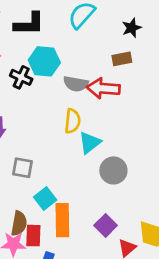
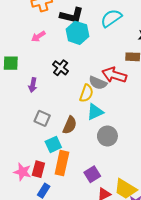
cyan hexagon: (44, 61) -> (77, 33), moved
black cross: (21, 77) -> (61, 68), moved
gray semicircle: (76, 84) -> (98, 83), moved
brown semicircle: (19, 223) -> (70, 125), moved

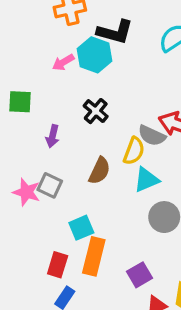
cyan hexagon: (77, 33) -> (95, 55), moved
gray square: (42, 118) -> (50, 185), moved
brown semicircle: (70, 125) -> (100, 171), moved
pink star: (22, 172) -> (27, 192), moved

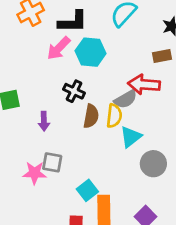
cyan hexagon: (95, 55) -> (91, 52), moved
pink arrow: (63, 62) -> (59, 48), moved, size x1.4
gray semicircle: (152, 136) -> (126, 99), turned -40
brown semicircle: (100, 171) -> (91, 116), moved

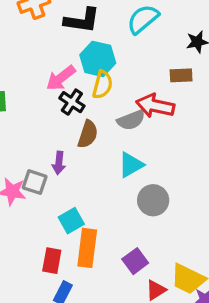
pink arrow: (59, 48) -> (61, 78), moved
yellow semicircle: (114, 116) -> (102, 85), moved
purple arrow: (44, 121) -> (59, 163), moved

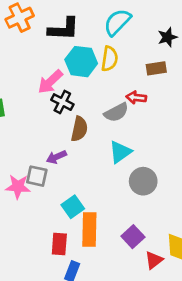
yellow semicircle: (102, 85) -> (110, 59), moved
red arrow: (155, 106) -> (136, 98), size x0.6
purple arrow: (59, 163) -> (56, 157), turned 66

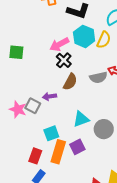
cyan triangle: (120, 152) -> (81, 119), moved
purple square: (133, 237) -> (77, 147), moved

